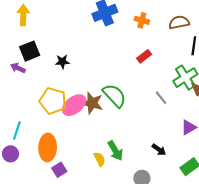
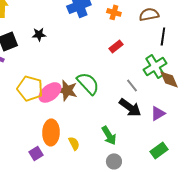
black star: (62, 62) -> (39, 34), moved
orange ellipse: (48, 147) -> (51, 132), moved
black arrow: (159, 150) -> (130, 107), moved, size x1.6
green arrow: (115, 151) -> (109, 135), moved

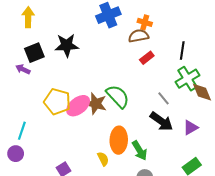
brown semicircle: (149, 14) -> (139, 36), moved
black star: (39, 34) -> (67, 45), size x1.6
black line: (163, 36) -> (182, 51), moved
orange ellipse: (51, 132) -> (119, 140), moved

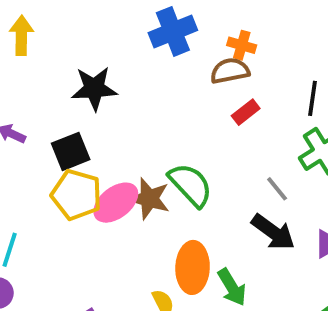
black square: (34, 53) -> (71, 151), moved

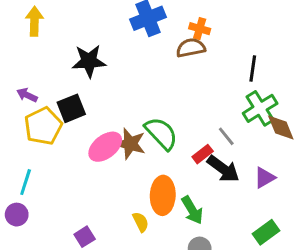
red rectangle: (246, 112) -> (203, 154), moved
yellow pentagon: (77, 195) -> (43, 126), moved, turned 30

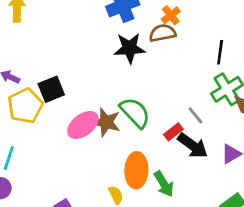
orange cross: (200, 29) -> (171, 15), turned 36
black star: (89, 61) -> (130, 48), moved

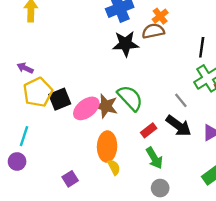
black square: (51, 89) -> (60, 99), moved
red rectangle: (173, 132) -> (149, 130), moved
orange ellipse: (136, 170) -> (107, 146), moved

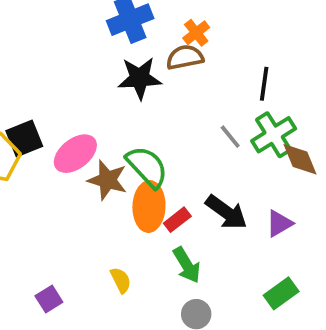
black square: (60, 99) -> (24, 139), moved
gray line: (181, 100) -> (230, 137), moved
pink ellipse: (86, 108) -> (75, 154), moved
orange ellipse: (107, 146) -> (149, 206), moved

